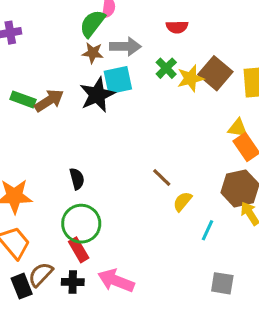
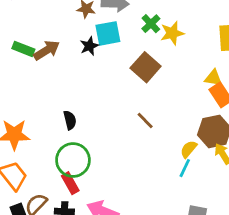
brown square: (215, 73) -> (146, 67), moved
black star: (97, 95) -> (89, 46), size x0.6
yellow semicircle: (182, 202) -> (189, 149), moved

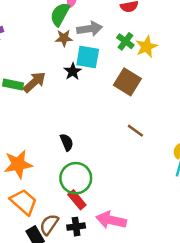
cyan square: (108, 33) -> (88, 57), turned 30

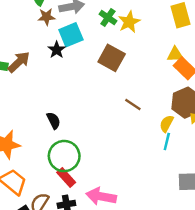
cyan square: (88, 57) -> (71, 35), turned -30
brown line: (135, 131) -> (133, 104), moved

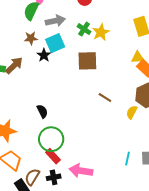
brown star: (46, 17) -> (31, 38), moved
brown square: (112, 58) -> (87, 61), turned -30
cyan line: (167, 141) -> (127, 159), moved

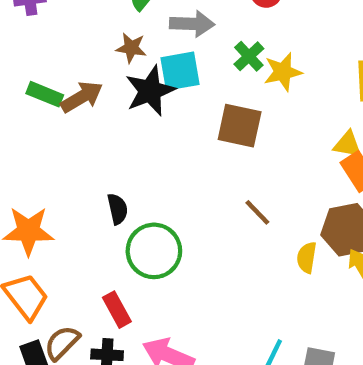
black star: (44, 55) -> (150, 91), size x1.6
yellow semicircle: (132, 112) -> (307, 257), turned -32
green circle: (51, 139) -> (154, 251), moved

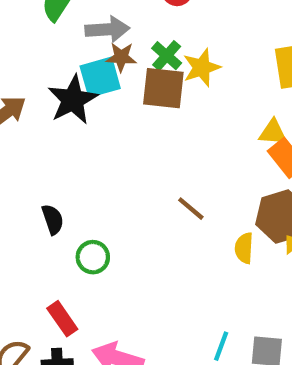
brown star: (131, 48) -> (121, 57), moved
brown square: (240, 126) -> (163, 88), moved
green circle: (154, 251) -> (93, 257), size x0.6

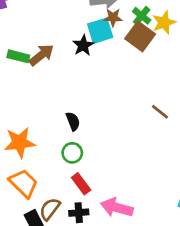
brown square: (163, 88) -> (140, 36), turned 32
black star: (73, 100) -> (83, 45), size x0.7
green circle: (93, 257) -> (72, 153), moved

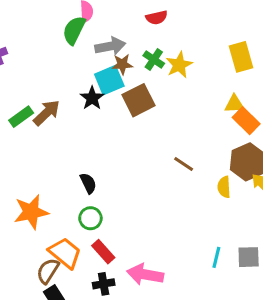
brown square: (140, 36) -> (138, 100), moved, turned 32
green rectangle: (18, 56) -> (21, 117), turned -45
orange trapezoid: (24, 183) -> (65, 253), moved
brown semicircle: (50, 209) -> (48, 271), moved

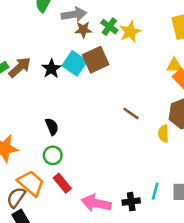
cyan square: (109, 80) -> (75, 63), moved, turned -35
black star: (92, 98) -> (51, 69), moved
black cross: (104, 284) -> (131, 202), moved

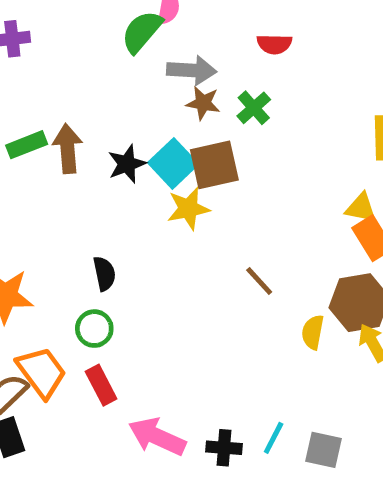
yellow star: (130, 32) -> (188, 209), moved
brown arrow: (20, 67) -> (68, 149), turned -65

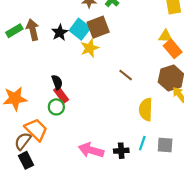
yellow semicircle: (313, 332) -> (146, 109), moved, size x1.5
red rectangle: (101, 385) -> (61, 95), moved

